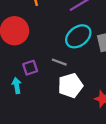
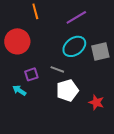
cyan arrow: (17, 86) -> (19, 90), turned -48

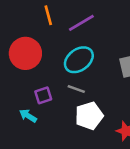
purple line: (76, 17) -> (81, 23), moved
cyan ellipse: (74, 46) -> (79, 60), moved

